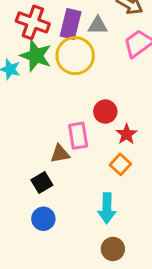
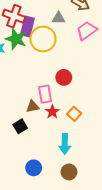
purple rectangle: (71, 24) -> (27, 27), moved
red star: (126, 134) -> (52, 112), moved
blue circle: (43, 219) -> (34, 168), moved

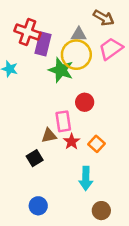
green star: (16, 39) -> (61, 70), moved
yellow circle: (43, 39) -> (76, 55), moved
blue circle: (34, 168) -> (38, 206), moved
brown circle: (69, 172) -> (101, 211), moved

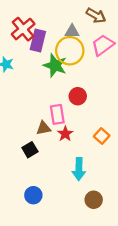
red cross: (28, 32) -> (23, 29), turned 30
orange square: (97, 144) -> (102, 136), moved

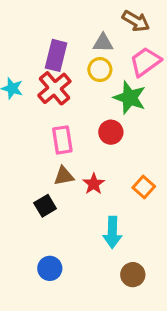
red cross: (23, 29) -> (54, 88), moved
yellow circle: (70, 51) -> (100, 70), size x0.6
green star: (55, 65) -> (130, 98), moved
pink rectangle: (57, 114) -> (62, 140), moved

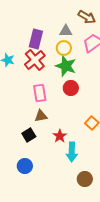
green star: (130, 98) -> (66, 66), moved
red star: (94, 184) -> (60, 136), moved
blue circle: (50, 268) -> (25, 166), moved

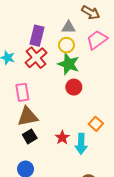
pink rectangle: (40, 93) -> (22, 92), moved
brown triangle: (41, 116) -> (28, 117), moved, size x1.5
cyan arrow: (72, 152) -> (81, 144), moved

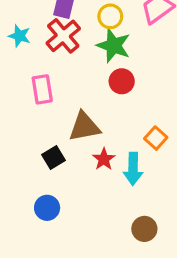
brown triangle: (28, 117) -> (84, 127), moved

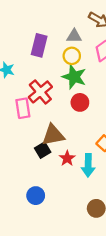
red cross: (63, 36) -> (40, 92), moved
black square: (54, 158) -> (43, 150), moved
blue circle: (47, 208) -> (36, 196), moved

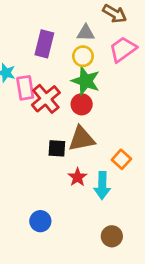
red circle: (80, 102) -> (82, 104), moved
pink rectangle: (23, 108) -> (25, 88), moved
brown triangle: (53, 135) -> (82, 139), moved
black square: (43, 150) -> (57, 148), moved, turned 35

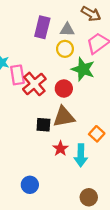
purple rectangle: (44, 44) -> (42, 27), moved
green star: (86, 81) -> (83, 69), moved

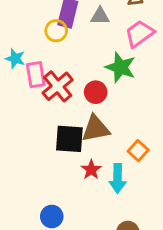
yellow circle: (65, 49) -> (56, 31), moved
black square: (43, 125) -> (69, 139), size x1.5

